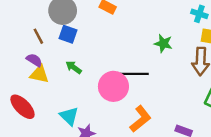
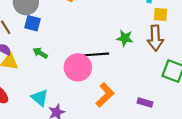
green star: (163, 43) -> (125, 38), moved

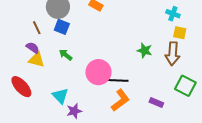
black line: (96, 54) -> (116, 80), moved
purple rectangle: (145, 103) -> (156, 103), moved

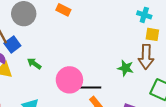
blue square: (62, 27) -> (12, 45), moved, turned 35
green star: (145, 50) -> (126, 68), moved

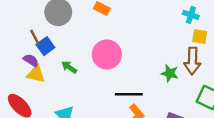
pink circle: (69, 80) -> (107, 55), moved

